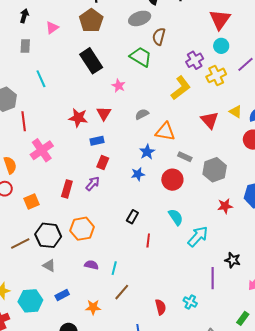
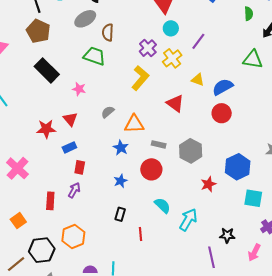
yellow triangle: (236, 112) -> (198, 80), moved
blue star: (138, 174) -> (120, 181), moved

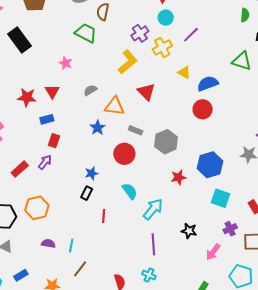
black rectangle: (47, 70) -> (19, 40), moved
red triangle: (175, 103) -> (146, 92), moved
blue star: (120, 181) -> (92, 173), moved
red rectangle: (50, 201) -> (20, 169), turned 36
purple line: (212, 257) -> (153, 244), moved

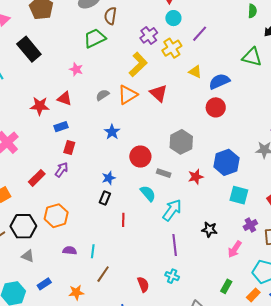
green trapezoid: (86, 33) -> (95, 38), turned -50
red triangle: (52, 91) -> (65, 99), turned -35
orange triangle: (115, 106) -> (128, 95), moved, turned -35
gray rectangle: (136, 130) -> (164, 173), moved

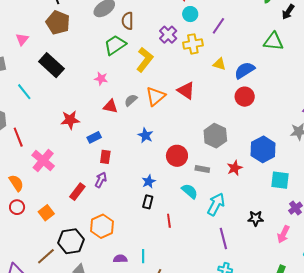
yellow cross: (172, 48) -> (193, 44), turned 30
yellow L-shape: (138, 65) -> (145, 60), moved
red triangle: (65, 99) -> (111, 106), moved

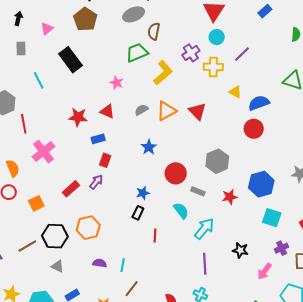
red triangle: (111, 106) -> (107, 111), moved

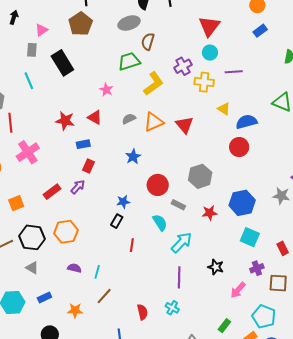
gray rectangle: (21, 49) -> (32, 50), moved
purple line: (242, 54) -> (234, 72), turned 36

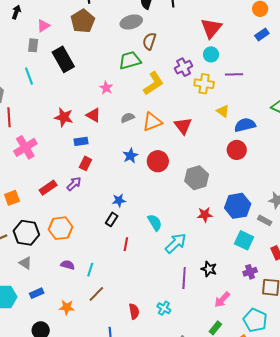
red circle: (158, 185) -> (158, 161), moved
gray rectangle: (178, 205) -> (265, 220), moved
purple line: (179, 277) -> (184, 278), moved
pink arrow: (238, 290) -> (222, 300), moved

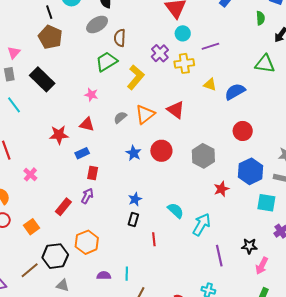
pink cross: (25, 147) -> (30, 174), size x0.6
red circle: (237, 150) -> (243, 131), moved
black star: (209, 269) -> (249, 246), moved

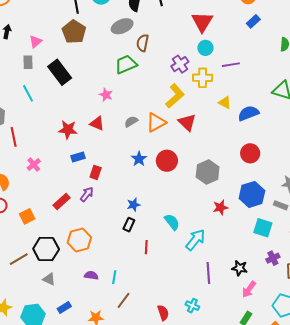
yellow L-shape: (136, 77) -> (175, 96), moved
blue rectangle: (82, 153) -> (78, 157), moved

